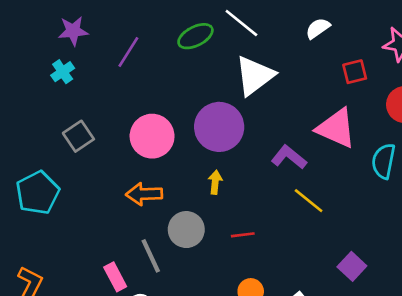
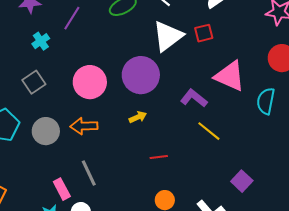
cyan cross: (63, 72) -> (41, 41), moved
red square: (355, 72) -> (204, 33), moved
yellow arrow: (215, 182) -> (138, 117), turned 60
gray circle: (186, 230) -> (46, 131), moved

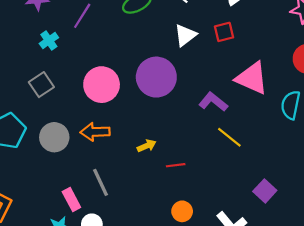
white triangle: (168, 36) -> (185, 35), size x0.7
yellow arrow: (138, 117) -> (147, 146), moved

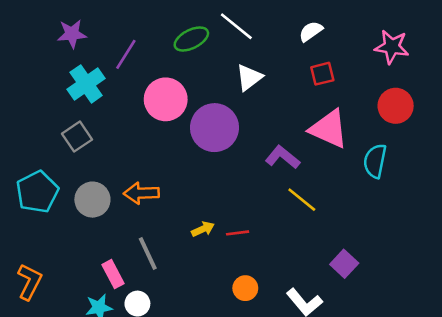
red square: (224, 32) -> (322, 74), moved
cyan cross: (49, 41) -> (86, 84), size x1.6
pink circle: (102, 85) -> (166, 99), moved
yellow arrow: (147, 146) -> (203, 229), moved

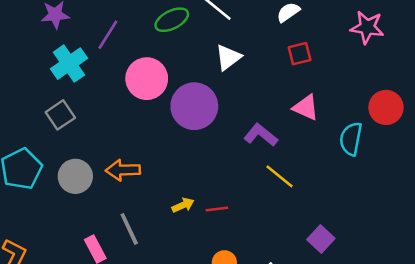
red circle: (396, 106) -> (386, 107), moved
pink triangle: (329, 129) -> (306, 107), size x0.7

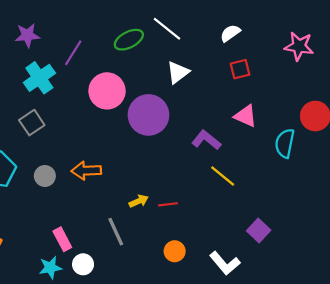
gray circle: (75, 176) -> (45, 176), size x0.7
gray line: (129, 229) -> (116, 232), moved

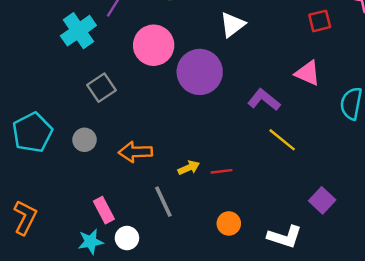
red square: (240, 69) -> (320, 21), moved
gray square: (32, 123) -> (101, 88), moved
orange arrow: (86, 171) -> (135, 152), moved
white L-shape: (225, 263) -> (285, 237), turned -32

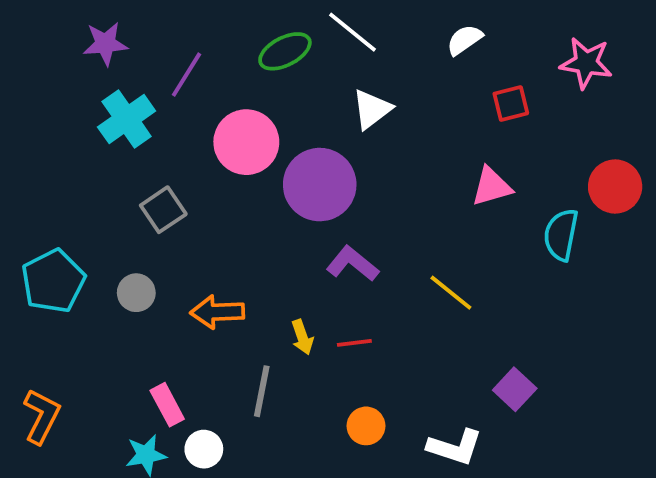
pink triangle: (308, 73) -> (492, 187), turned -40
purple L-shape: (264, 100) -> (353, 264), moved
yellow arrow: (189, 168) -> (302, 337), turned 95
gray line: (163, 202) -> (262, 391), turned 36

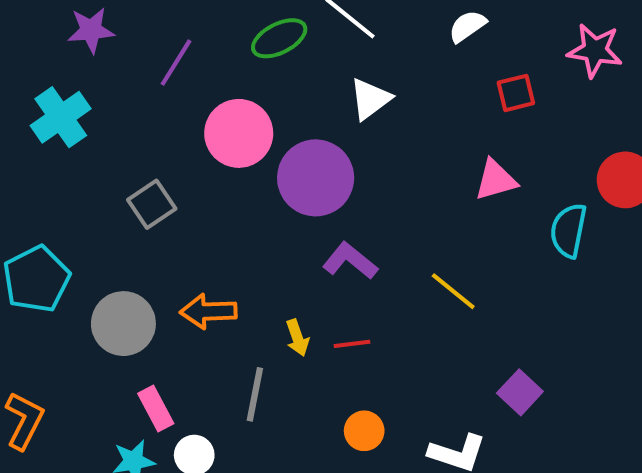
cyan cross: (127, 119) -> (61, 117), moved
gray circle: (136, 293) -> (123, 324), moved, size x1.6

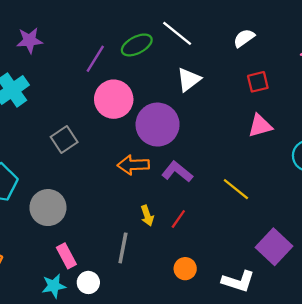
purple line: (176, 63) -> (95, 59), moved
red square: (516, 93) -> (258, 82), moved
orange arrow: (208, 311) -> (133, 165), moved
red line: (352, 344) -> (178, 219), turned -48
purple square: (520, 392) -> (274, 247), size x1.4

